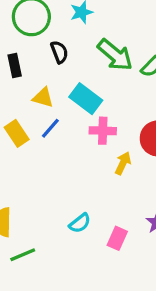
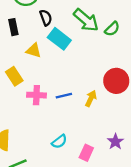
cyan rectangle: (86, 99) -> (59, 39), moved
blue line: (50, 128) -> (64, 96), moved, turned 35
pink cross: (103, 131) -> (36, 95), moved

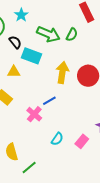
pink cross: (36, 95) -> (34, 114), moved, turned -35
yellow arrow: (91, 99) -> (62, 72), moved, size x1.5
pink rectangle: (86, 153) -> (82, 141), turned 32

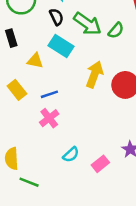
black semicircle: (15, 42) -> (56, 17), moved
blue line: (49, 101) -> (49, 94), moved
green line: (29, 168) -> (29, 182), turned 49

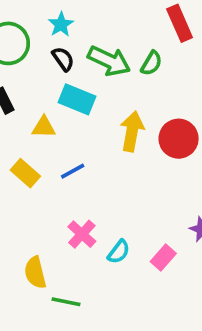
pink cross: (49, 118) -> (82, 234), moved

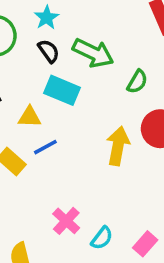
green semicircle: (151, 63) -> (137, 82), moved
yellow arrow: (132, 131) -> (118, 146), moved
blue line: (73, 171) -> (45, 147), moved

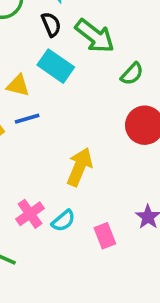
yellow arrow: (118, 146) -> (80, 167), moved
pink cross: (66, 221) -> (30, 214), moved
pink rectangle: (145, 244) -> (105, 236), turned -75

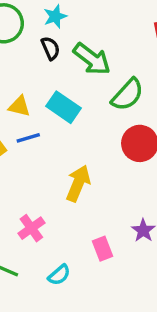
cyan rectangle: (56, 66) -> (63, 107), moved
green semicircle: (132, 74) -> (127, 95), size x1.5
cyan semicircle: (63, 221) -> (59, 275), moved

